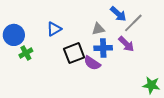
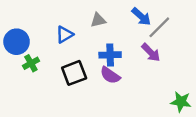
gray triangle: (98, 29) -> (98, 20), moved
blue cross: (103, 48) -> (110, 55), moved
black square: (74, 53) -> (74, 73), moved

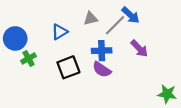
gray line: (159, 27) -> (115, 25), moved

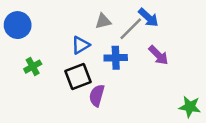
blue triangle: (60, 32) -> (80, 45), moved
blue circle: (15, 38) -> (18, 25), moved
purple semicircle: (102, 70) -> (97, 95), moved, turned 72

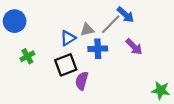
gray triangle: (103, 21) -> (87, 30), moved

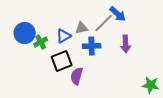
blue circle: (15, 21) -> (25, 33), moved
purple arrow: (134, 47) -> (126, 44), turned 42
green cross: (27, 56) -> (41, 42), moved

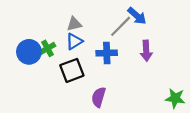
gray triangle: (82, 28) -> (74, 24), moved
blue circle: (25, 33) -> (29, 52), moved
purple semicircle: (77, 76) -> (99, 97), moved

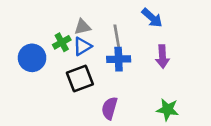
gray line: (121, 26) -> (117, 38), moved, turned -55
green cross: (48, 48) -> (62, 42), moved
green star: (175, 98) -> (168, 109), moved

